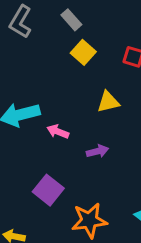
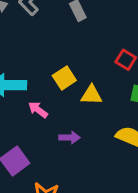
yellow square: (83, 52) -> (64, 78), moved

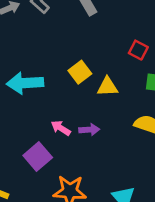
pink arrow: (38, 110) -> (61, 128), moved

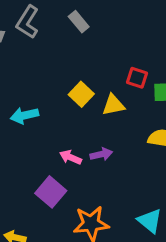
red square: (138, 50) -> (137, 78), moved
cyan arrow: (25, 83) -> (24, 115), size x0.7

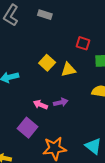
gray rectangle: (79, 22) -> (45, 15), turned -32
red square: (137, 78) -> (83, 43), moved

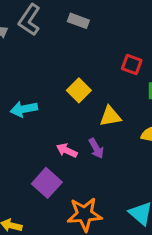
yellow triangle: (68, 70) -> (110, 116), moved
purple arrow: (61, 102) -> (96, 148), turned 72

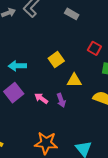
gray rectangle: (78, 21) -> (72, 14), moved
purple square: (47, 183) -> (14, 93), moved

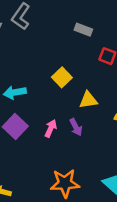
gray rectangle: (72, 14) -> (83, 30), moved
pink arrow: (41, 98) -> (51, 128), turned 88

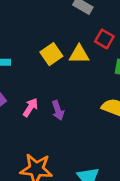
yellow triangle: (88, 100) -> (79, 54), moved

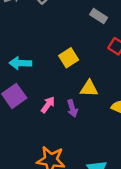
yellow triangle: (79, 54) -> (89, 88), moved

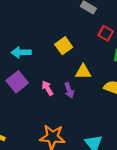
pink arrow: (48, 105) -> (47, 88), turned -64

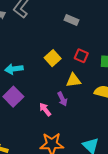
red square: (106, 33) -> (81, 56), moved
pink arrow: (47, 88) -> (45, 109), moved

